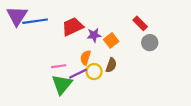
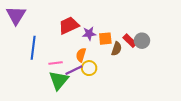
blue line: (35, 21) -> (33, 48), moved, turned -75
red rectangle: (140, 23) -> (130, 41), moved
orange square: (111, 40) -> (105, 39), turned 32
brown semicircle: (111, 65) -> (117, 49), moved

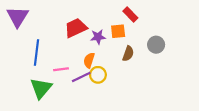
orange square: (105, 39) -> (118, 31), moved
red rectangle: (130, 41) -> (130, 14), moved
green triangle: (59, 80) -> (41, 88), moved

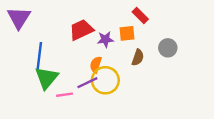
pink line: (61, 69) -> (65, 95), moved
yellow circle: (98, 75) -> (105, 80), size x1.5
green triangle: (41, 88) -> (47, 78), moved

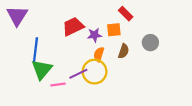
orange semicircle: (96, 65) -> (99, 54), moved

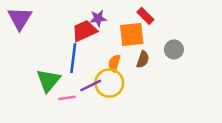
orange square: (114, 30) -> (132, 35), size x1.5
purple star: (95, 35) -> (98, 18), moved
blue line: (35, 50) -> (73, 58), moved

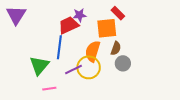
gray circle: (174, 49) -> (123, 63), moved
orange semicircle: (114, 63) -> (93, 51), size x1.5
pink line: (67, 98) -> (49, 89), moved

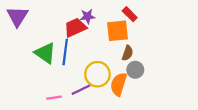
orange semicircle: (93, 51) -> (119, 84), moved
green triangle: (39, 65) -> (45, 53), moved, turned -35
purple line: (74, 69) -> (81, 90), moved

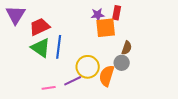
red rectangle: (130, 14) -> (117, 13), turned 56
purple star: (87, 16) -> (98, 15), moved
red trapezoid: (75, 28) -> (40, 27), moved
brown semicircle: (128, 53) -> (127, 48), moved

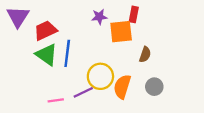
purple star: (98, 15) -> (99, 17), moved
gray circle: (122, 63) -> (154, 87), moved

